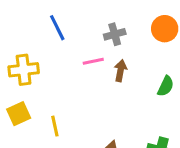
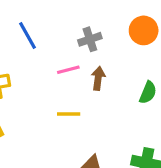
yellow line: (55, 126) -> (69, 114), moved, turned -75

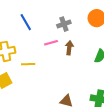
yellow line: (69, 114) -> (28, 64), moved

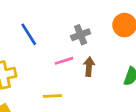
yellow line: (28, 64) -> (52, 96), moved

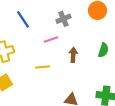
brown arrow: (89, 67) -> (73, 55), moved

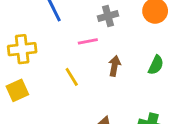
yellow line: (43, 67) -> (72, 77), turned 56

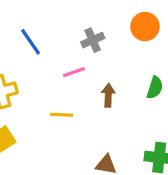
yellow line: (72, 77) -> (62, 115), turned -48

